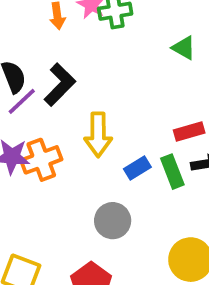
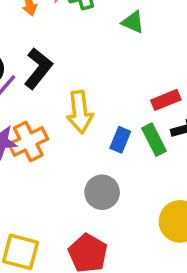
green triangle: (184, 48) -> (133, 22), moved
blue rectangle: (137, 168) -> (120, 140), turned -30

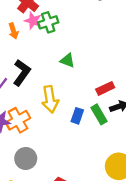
green triangle: (133, 22) -> (67, 60), moved
gray circle: (102, 192) -> (26, 158), moved

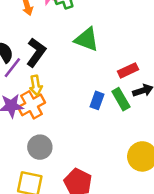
green triangle: (67, 60) -> (87, 39), size x1.5
yellow arrow: (50, 99) -> (36, 85), moved, size x0.7

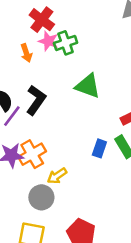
yellow arrow: (36, 85) -> (57, 176), moved, turned 66

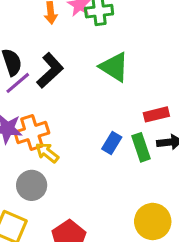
yellow arrow: (57, 176) -> (47, 153), moved, turned 60

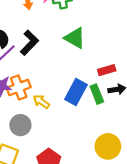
blue rectangle: (112, 143) -> (76, 92), size x1.6
yellow arrow: (47, 153) -> (41, 102), moved

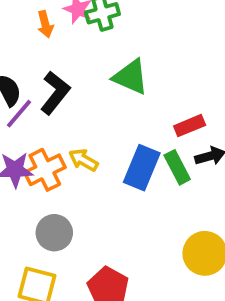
yellow arrow: (41, 102) -> (83, 160), moved

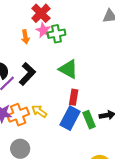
red rectangle: (190, 126) -> (74, 97), moved, turned -63

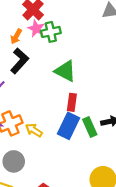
orange arrow: (25, 37) -> (16, 36), turned 40
black L-shape: (27, 74) -> (19, 61), moved
yellow arrow: (39, 111) -> (34, 130), moved

